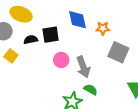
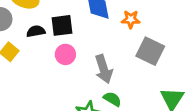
pink circle: (61, 60) -> (65, 54), moved

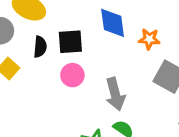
black semicircle: (36, 31) -> (40, 47), turned 102

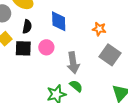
blue diamond: (113, 23) -> (59, 21), moved
black square: (70, 42) -> (23, 48), moved

